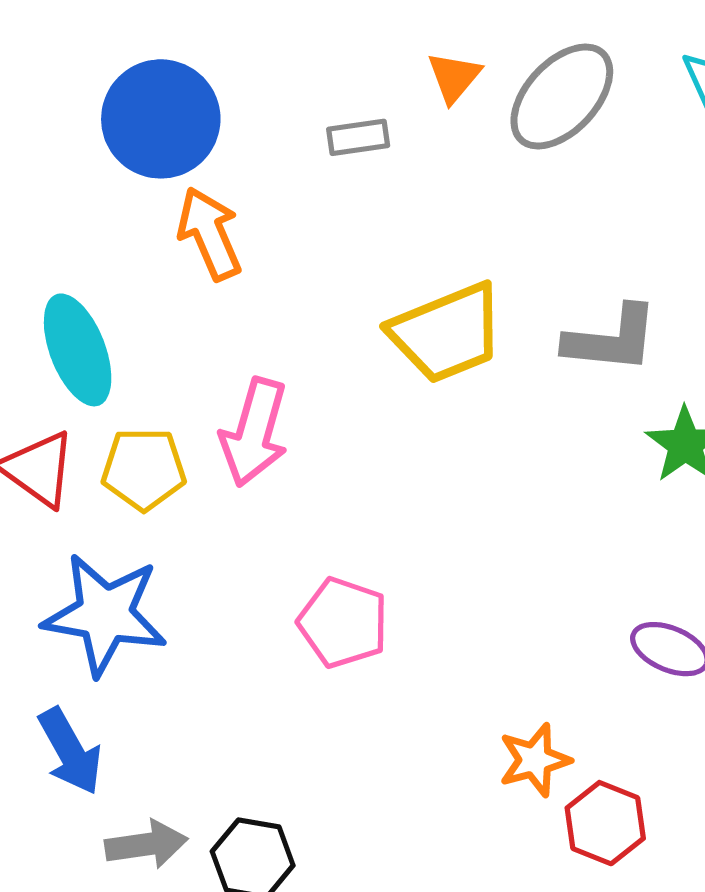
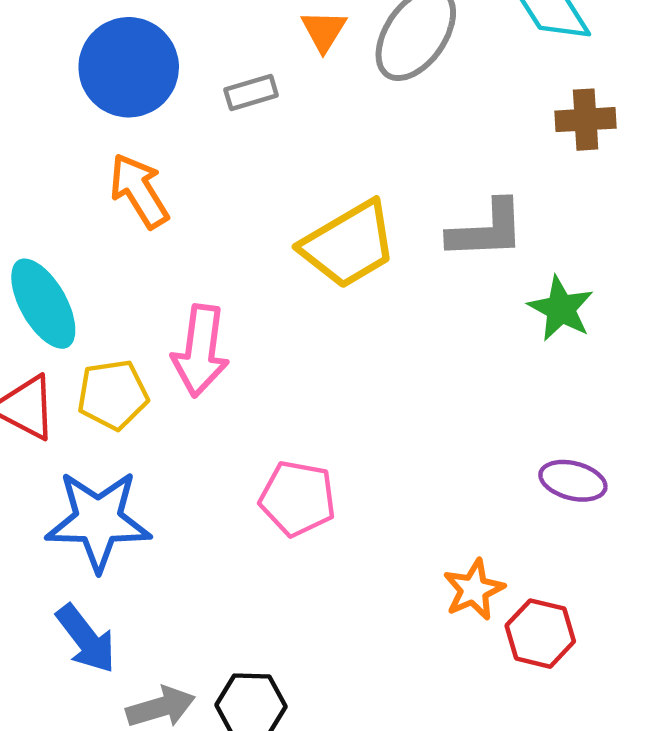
blue circle: (161, 119) -> (129, 67), moved

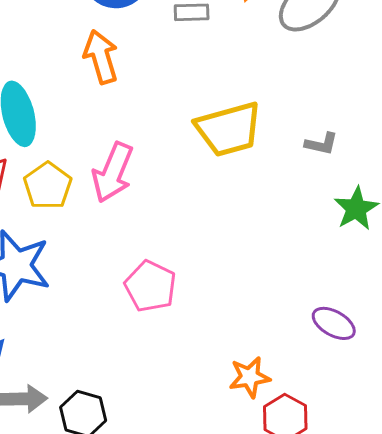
gray L-shape: (487, 230) -> (321, 144), size x0.6
yellow pentagon: (113, 395) -> (48, 186), turned 30

